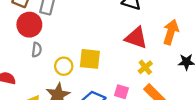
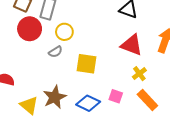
gray semicircle: (37, 50) -> (55, 52), moved, turned 48
yellow circle: (64, 66) -> (64, 32), moved

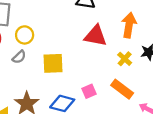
yellow cross: (139, 74) -> (125, 59), moved
pink square: (116, 96) -> (89, 91), turned -32

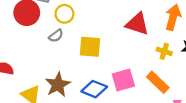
yellow cross: (125, 59) -> (164, 51), turned -32
pink square: (89, 91) -> (123, 80), size x1.5

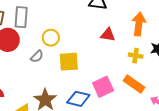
yellow circle: (64, 14) -> (51, 38), moved
red triangle: (137, 24) -> (108, 35), size x0.7

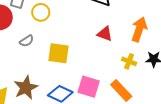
yellow circle: (51, 38) -> (41, 12), moved
pink square: (103, 87) -> (89, 87), turned 30

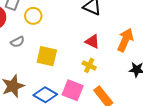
yellow cross: (129, 61) -> (89, 65), moved

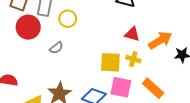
orange arrow: (125, 40) -> (160, 40), moved, turned 45
yellow square: (47, 56) -> (110, 62), moved

